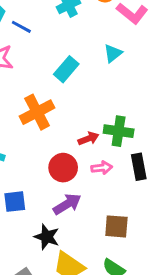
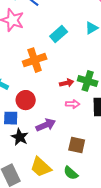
red circle: (63, 168) -> (26, 100), moved
black star: (47, 237) -> (20, 137), moved

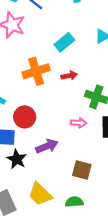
red arrow: (67, 83) -> (69, 76), moved
green semicircle: (71, 173) -> (74, 202), turned 133

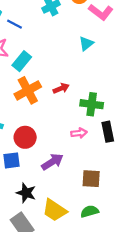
cyan rectangle: (64, 42) -> (22, 61), moved
black star: (17, 159) -> (26, 193), moved

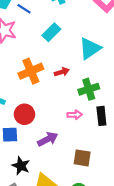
cyan triangle: (86, 44) -> (90, 49), moved, size x1.6
cyan rectangle: (22, 61) -> (51, 32), moved
green cross: (92, 104) -> (89, 89), turned -30

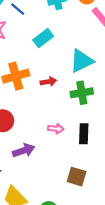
green cross: (89, 89) -> (82, 93), moved
brown square: (82, 158) -> (77, 177), moved

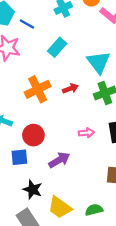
cyan triangle: (82, 61) -> (99, 62), turned -30

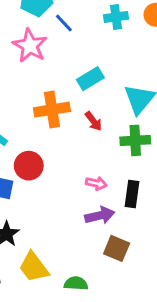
cyan rectangle: (57, 47) -> (90, 79), moved
red arrow: (70, 88) -> (93, 121), turned 56
purple arrow: (59, 160) -> (100, 215), moved

